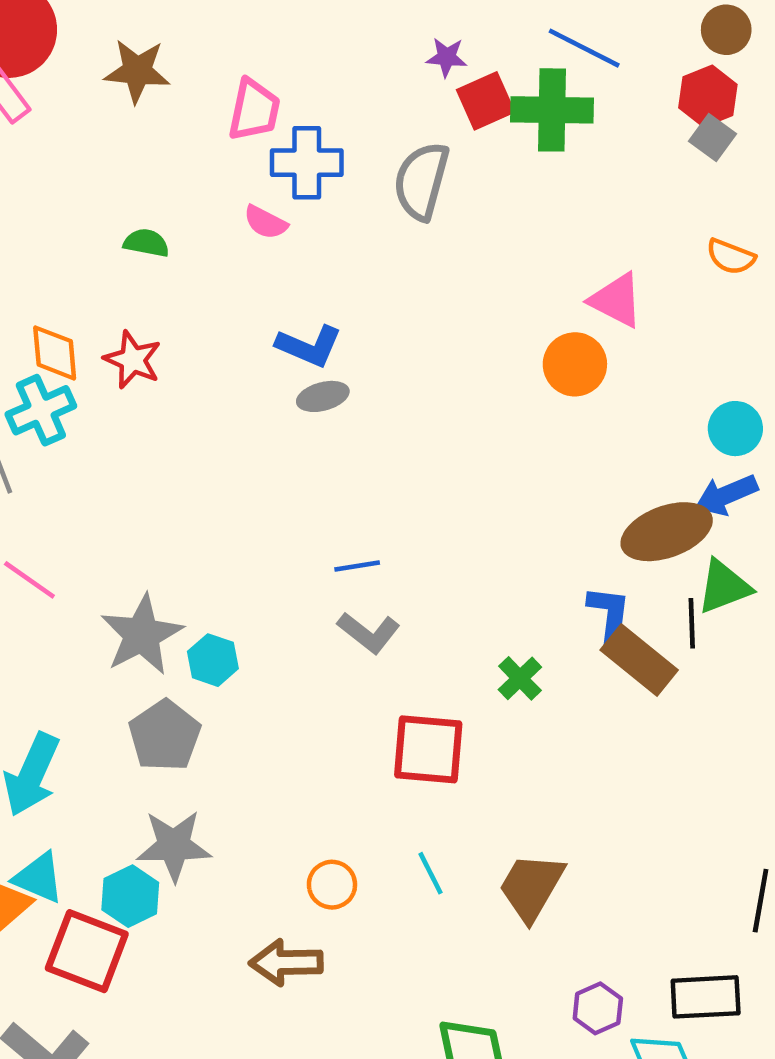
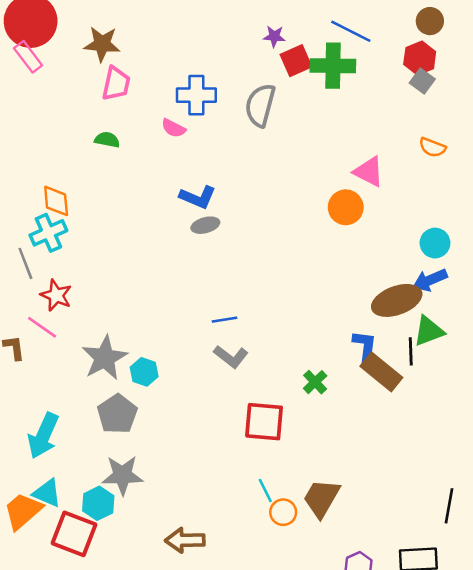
pink trapezoid: (254, 110) -> (116, 84), moved
red star: (133, 360) -> (56, 295), moved
orange circle: (332, 885) -> (283, 512), moved

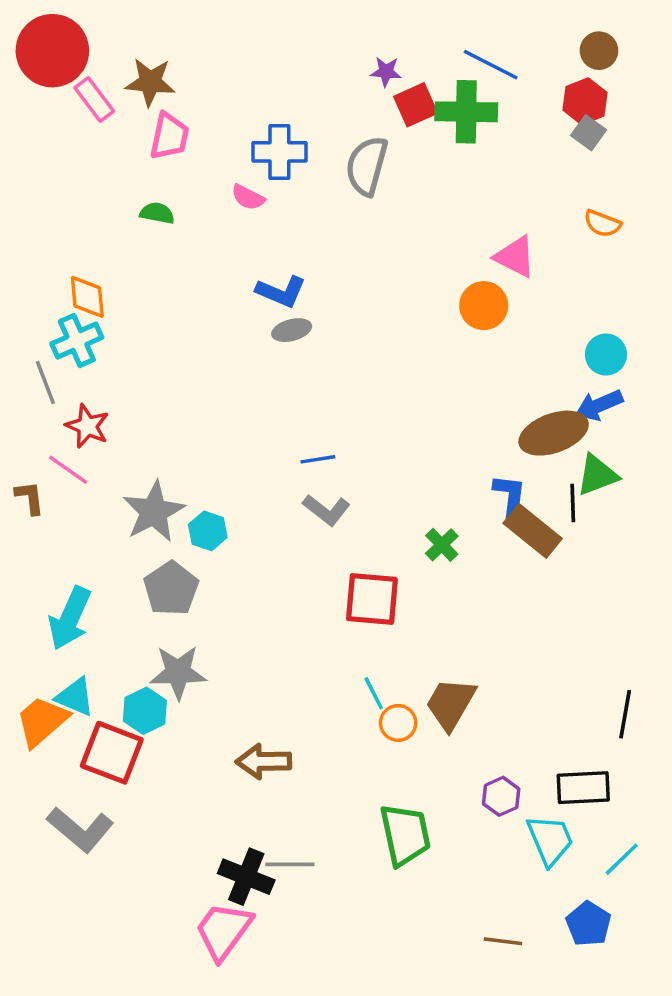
pink rectangle: (28, 57) -> (94, 100), moved

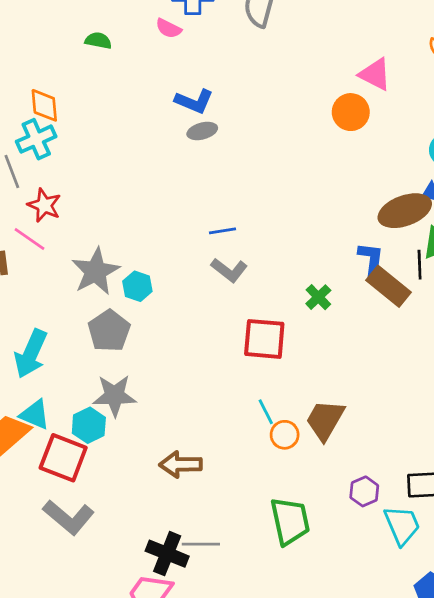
gray L-shape: (80, 830) -> (69, 517), moved

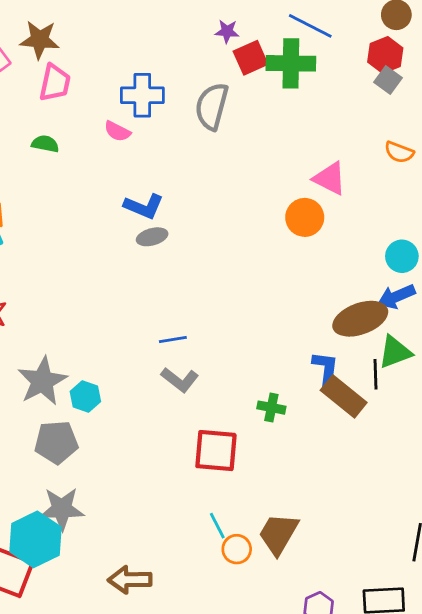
green cross: (318, 297) -> (271, 408), turned -35
gray pentagon: (109, 331) -> (56, 442), turned 30
cyan hexagon: (89, 425) -> (35, 539), size x1.5

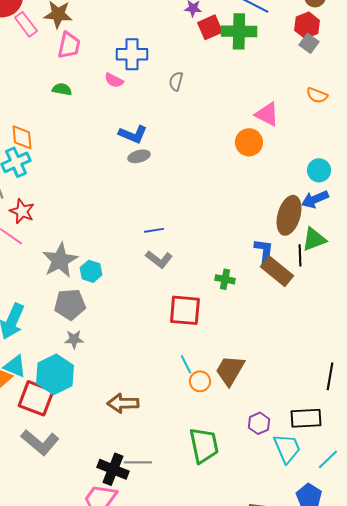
gray semicircle: (212, 106) -> (176, 81), moved, size x0.6
brown ellipse: (360, 319) -> (289, 215), turned -54
gray star: (62, 509) -> (74, 339), moved, size x0.6

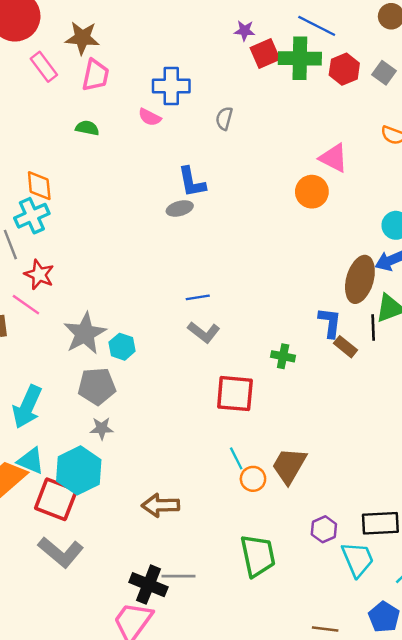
pink rectangle: (26, 24) -> (44, 67), moved
red hexagon: (307, 25) -> (344, 69), moved
blue L-shape: (133, 134) -> (192, 182), moved, turned 56
brown rectangle: (277, 271) -> (346, 347), size x0.6

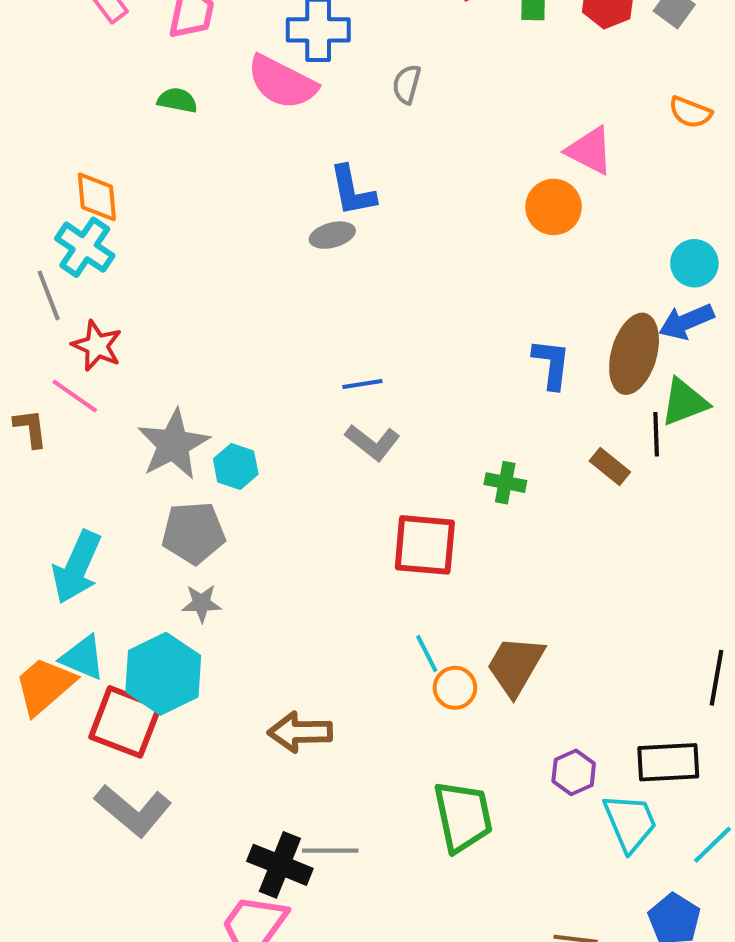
pink semicircle: (150, 117) -> (282, 82), size x1.8
cyan cross: (32, 216) -> (85, 247), turned -32
blue L-shape: (330, 323) -> (552, 364), moved

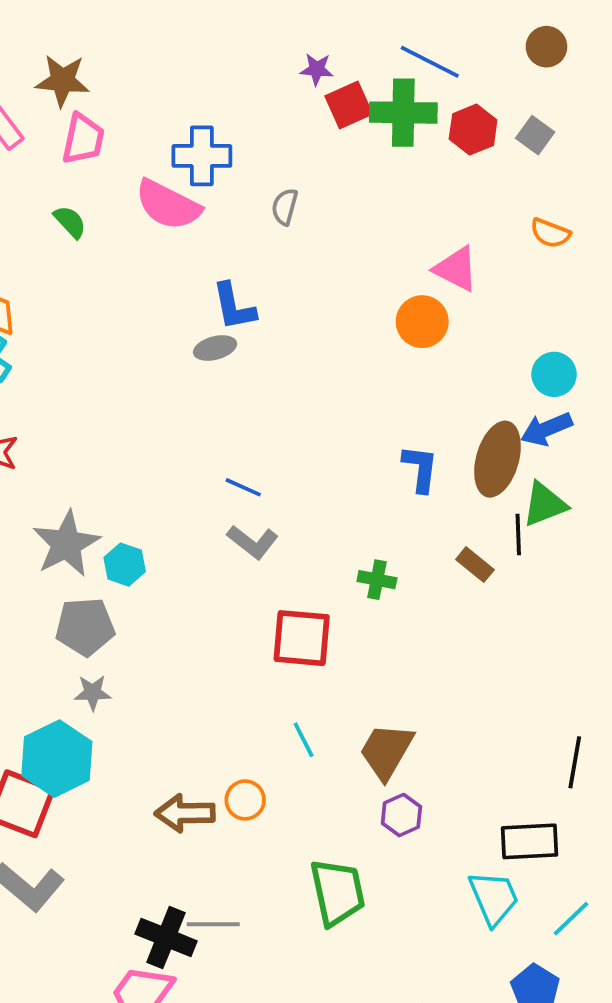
green semicircle: (177, 100) -> (70, 222), turned 36
blue line: (362, 384) -> (243, 487), turned 33
orange circle: (455, 688) -> (245, 800), moved
purple hexagon: (574, 772) -> (401, 815), moved

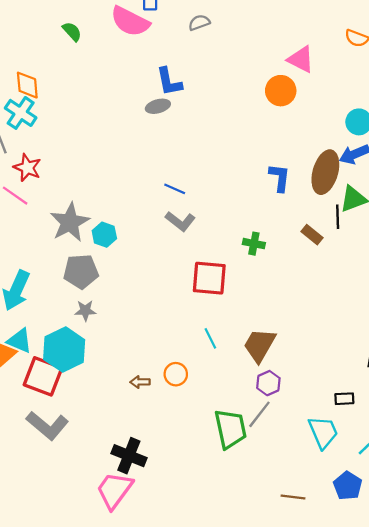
gray semicircle: (285, 207) -> (199, 23), turned 55
brown arrow: (185, 813) -> (140, 382), size x0.6
black rectangle: (530, 841) -> (344, 399), size x0.6
gray line: (213, 924) -> (259, 414), moved, turned -52

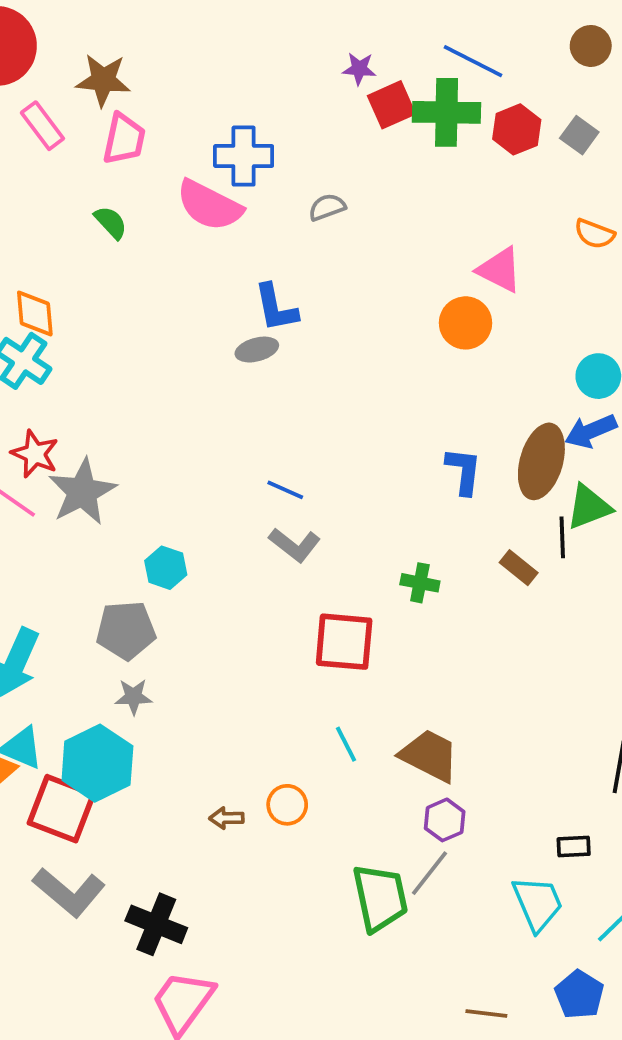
gray star: (70, 222) -> (82, 492), moved
brown trapezoid: (259, 345) -> (429, 755), turned 87
black cross: (129, 456) -> (156, 924), moved

